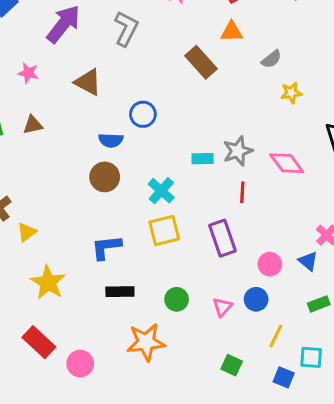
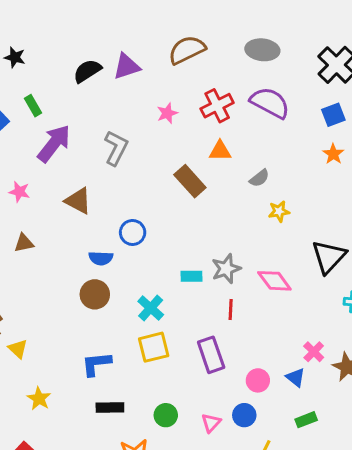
yellow triangle: (27, 232) -> (18, 349), turned -40
yellow star: (48, 282) -> (39, 399), size x0.7

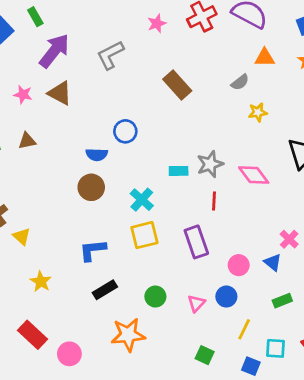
gray L-shape: (116, 148) -> (110, 55), turned -144
orange triangle: (220, 151) -> (265, 58), moved
brown triangle: (78, 201) -> (60, 93), moved
black rectangle: (110, 408) -> (105, 290), turned -30

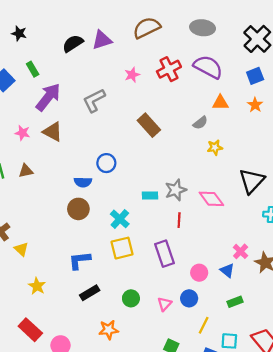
orange star: (128, 335) -> (109, 330), size x0.7

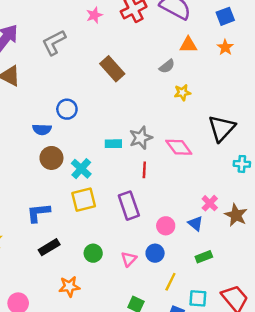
brown circle: (78, 209) -> (51, 158), moved

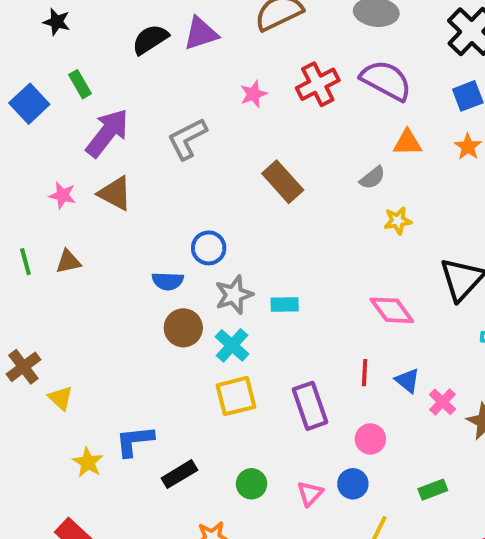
gray star: (141, 138) -> (234, 295), moved
red line: (144, 170) -> (365, 373), moved
blue L-shape: (38, 213) -> (135, 441), moved
blue triangle: (195, 223) -> (407, 380), moved

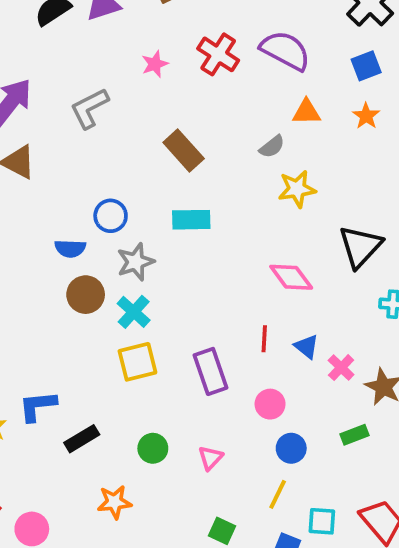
red cross: (318, 84) -> (218, 54), turned -30
yellow star: (398, 221) -> (297, 189), size x1.4
cyan rectangle: (285, 304) -> (191, 220), moved, size x1.4
blue circle: (353, 484) -> (291, 448), moved
green rectangle: (433, 490) -> (355, 435), moved

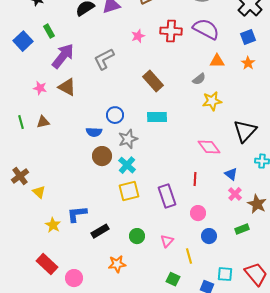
red cross: (218, 54) -> (171, 31), turned -30
blue triangle: (307, 346) -> (231, 174), moved
yellow line: (278, 494) -> (189, 256), moved, turned -42

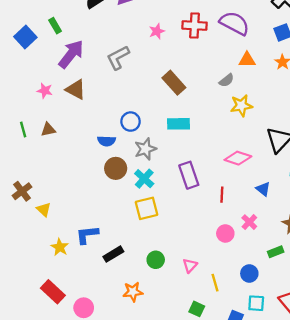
pink diamond: (209, 147) -> (238, 158), turned -35
pink cross: (235, 194) -> (249, 222), moved
purple rectangle: (167, 196) -> (189, 175), moved
blue circle: (209, 236) -> (249, 273), moved

